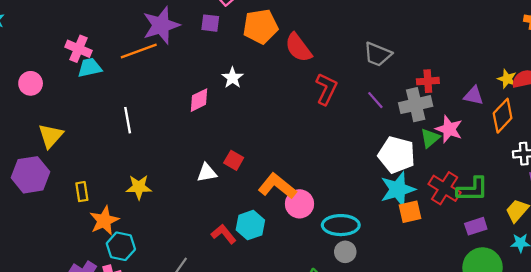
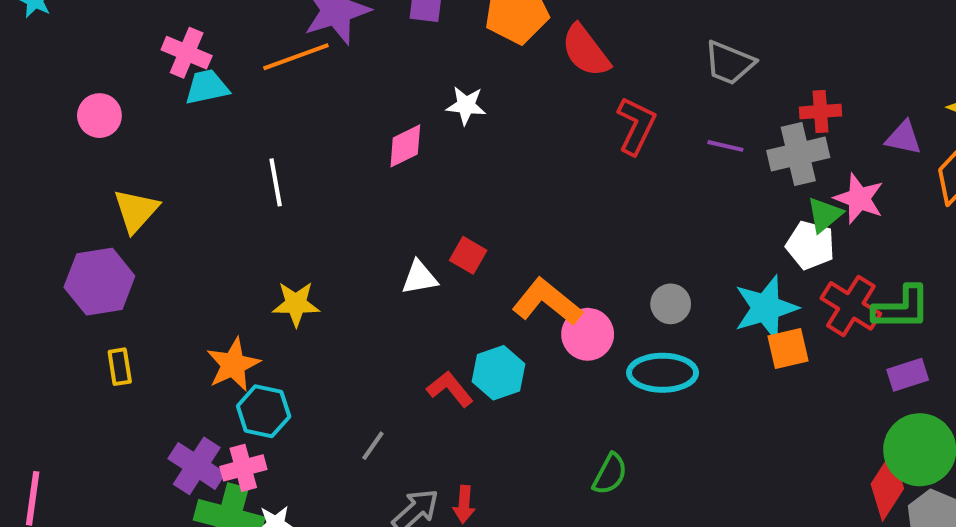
white star: (233, 78) -> (466, 105), turned -30
purple line: (375, 100) -> (725, 146), turned -36
white pentagon: (397, 155) -> (810, 245), moved, size x0.7
yellow rectangle: (82, 192) -> (120, 367), moved
gray circle: (345, 252) -> (671, 304), moved

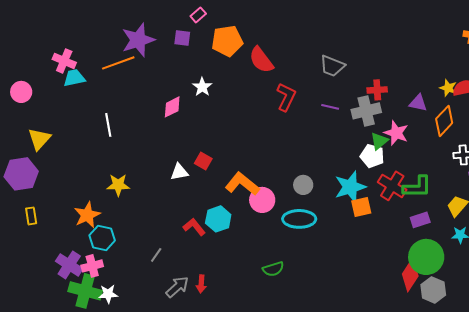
white star: (466, 105) -> (202, 87), turned 30
green semicircle: (610, 474) -> (273, 269), turned 45

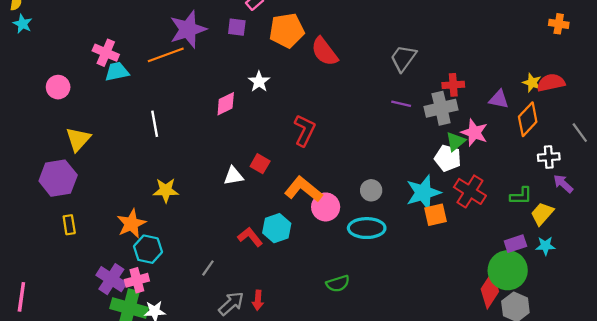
gray trapezoid: (332, 66) -> (403, 58), turned 104
red L-shape: (286, 97) -> (305, 130), moved
green L-shape: (417, 187) -> (521, 196), moved, size x0.7
purple rectangle: (420, 220) -> (515, 244), moved

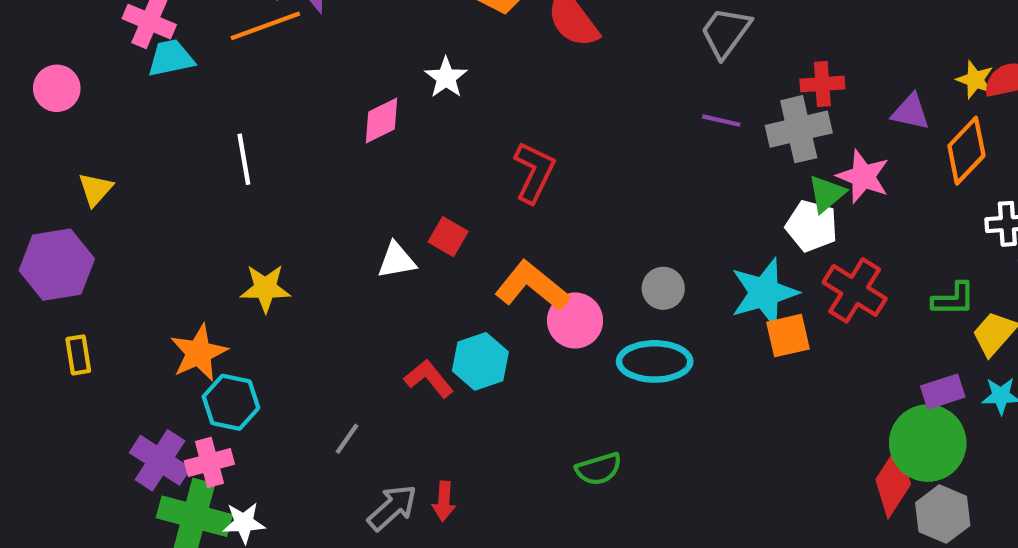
yellow triangle: (78, 139) -> (95, 189), size x0.7

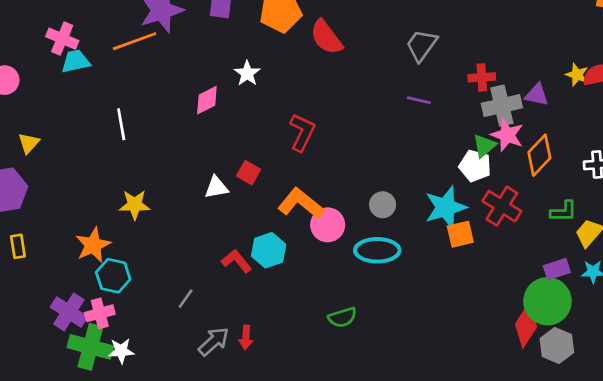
gray cross: (799, 129) -> (502, 106), moved
orange diamond: (966, 151) -> (539, 155), moved

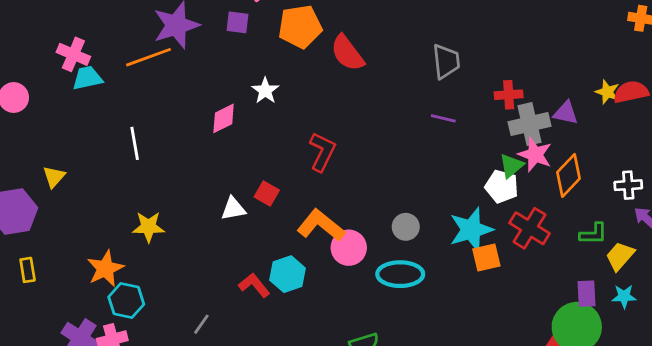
gray trapezoid: (421, 45) -> (446, 61), turned 138
yellow triangle: (29, 143) -> (54, 177), moved
purple rectangle: (557, 269) -> (587, 294), turned -75

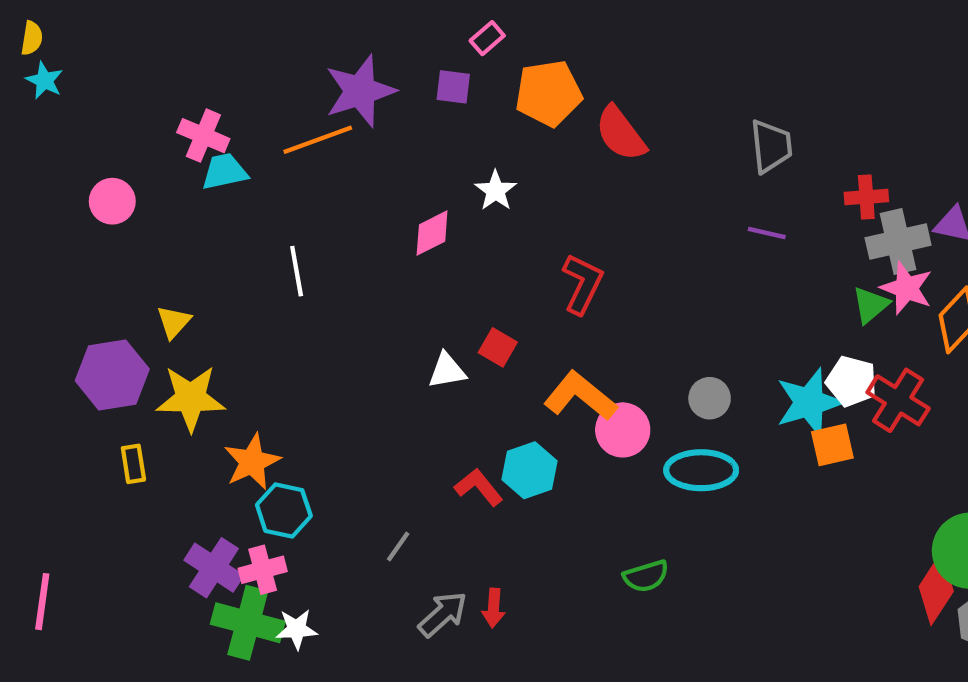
white pentagon: (502, 187) -> (851, 381), moved
yellow star: (149, 227) -> (191, 398), moved, size x1.4

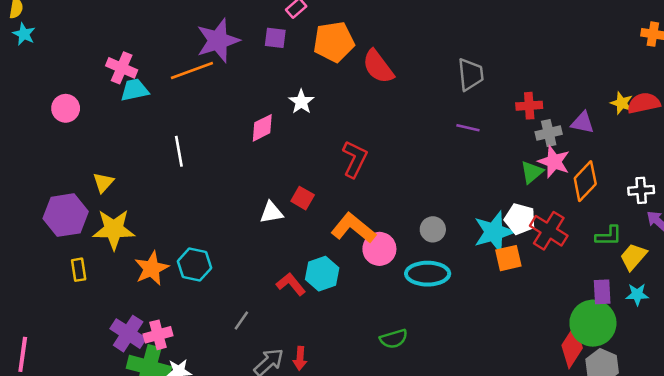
gray cross: (898, 241) -> (549, 133), size x0.7
cyan hexagon: (284, 510) -> (195, 265), moved

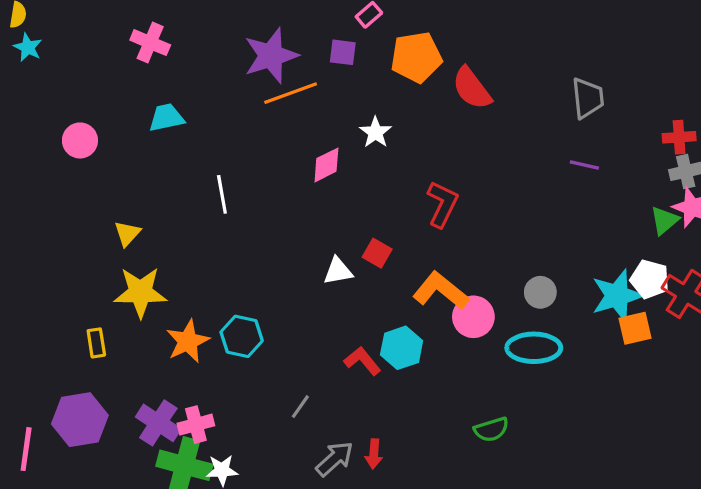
pink cross: (122, 68) -> (150, 43), moved
orange line: (192, 71) -> (291, 93), moved
red cross: (529, 106) -> (679, 137), moved
purple hexagon: (66, 215) -> (80, 420), moved

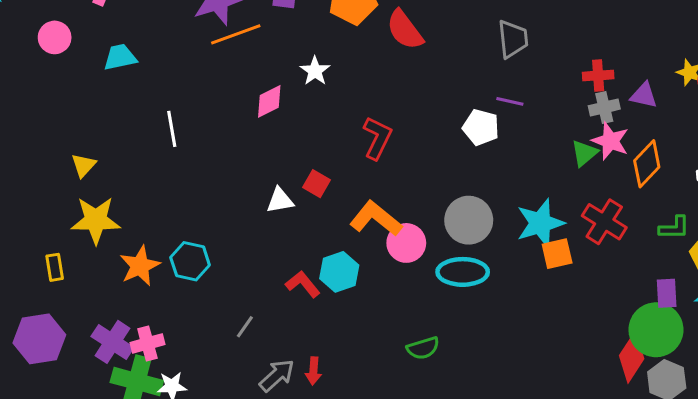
pink circle: (80, 140) -> (55, 37), moved
white pentagon: (650, 279) -> (481, 127), moved
gray circle: (540, 292) -> (469, 220), size x1.6

